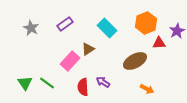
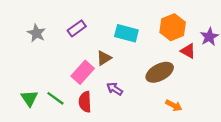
cyan rectangle: (107, 28) -> (126, 33), turned -30
red triangle: (159, 43) -> (188, 51), turned 32
purple arrow: (103, 82) -> (115, 89), moved
red semicircle: (83, 87) -> (85, 102), moved

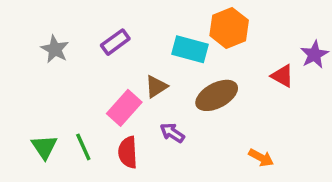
orange hexagon: (173, 27) -> (229, 28), moved
brown ellipse: (160, 72) -> (217, 95), moved
green line: (55, 98) -> (83, 147), turned 30

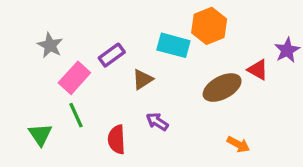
purple rectangle: (115, 42) -> (112, 55), moved
brown ellipse: (217, 95) -> (222, 88), moved
pink rectangle: (124, 108) -> (74, 78), moved
green line: (83, 147) -> (76, 115), moved

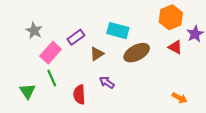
orange hexagon: (209, 26) -> (171, 17), moved
brown ellipse: (222, 88) -> (137, 53), moved
orange arrow: (238, 144) -> (180, 98), moved

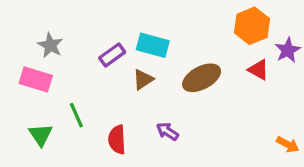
cyan rectangle: (118, 31) -> (153, 45), moved
pink rectangle: (51, 53) -> (36, 79), moved, turned 65
purple arrow: (107, 82) -> (167, 131), moved
orange arrow: (180, 98) -> (288, 144), moved

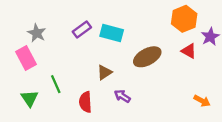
purple rectangle: (112, 55) -> (82, 29), moved
pink rectangle: (36, 79) -> (26, 58), turned 45
brown triangle: (143, 79) -> (104, 72), moved
orange arrow: (288, 144) -> (202, 101), moved

